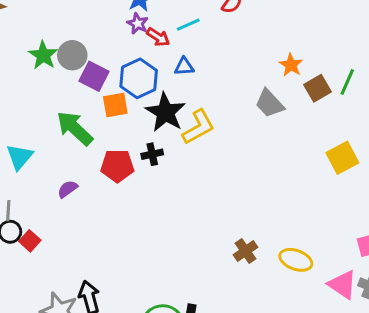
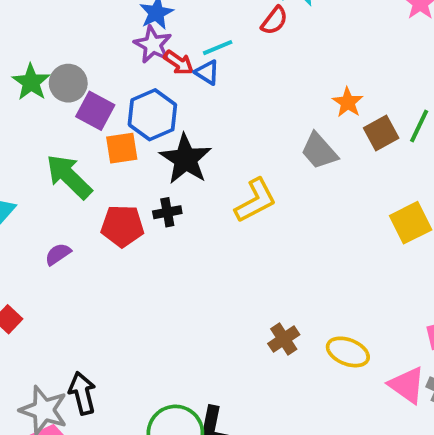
purple star: (138, 23) -> (153, 45), size x1.4
blue triangle: (184, 67) -> (207, 72), moved, turned 35
yellow L-shape: (198, 127) -> (256, 200), moved

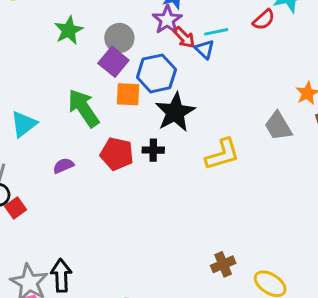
gray circle: (68, 83) -> (119, 38), moved

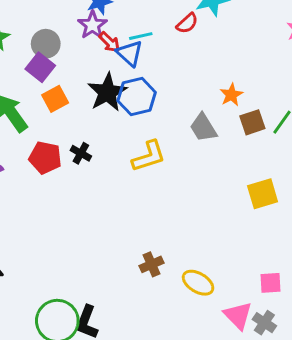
blue triangle: (205, 49) -> (130, 53), size x1.4
blue hexagon: (156, 73) -> (137, 97), moved
orange square: (128, 94) -> (55, 99), turned -30
black star: (175, 112) -> (107, 92), moved
black cross: (153, 150) -> (81, 153), turned 30

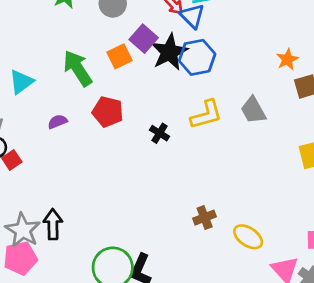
purple square: (40, 67) -> (144, 39), moved
gray trapezoid: (203, 128) -> (253, 110), moved
black cross: (81, 153) -> (160, 133), moved

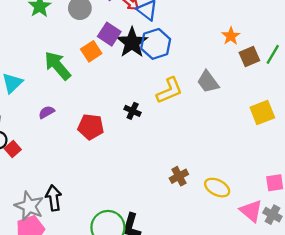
red pentagon: (108, 112) -> (91, 127), moved

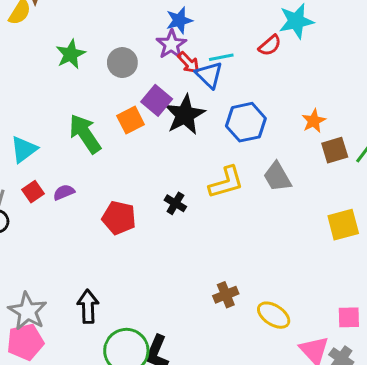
blue hexagon: (156, 44) -> (246, 122), moved
red square: (13, 149) -> (33, 192), moved
black arrow: (54, 198) -> (88, 306), moved

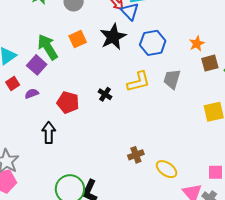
purple square: (157, 100) -> (37, 65), moved
gray trapezoid: (277, 177) -> (172, 79), turned 45
purple semicircle: (64, 192) -> (32, 94), moved
black arrow: (88, 306) -> (49, 133), moved

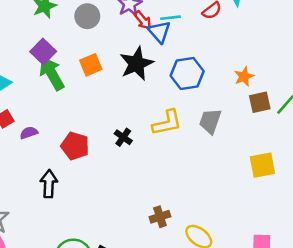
purple square: (37, 65) -> (43, 51), moved

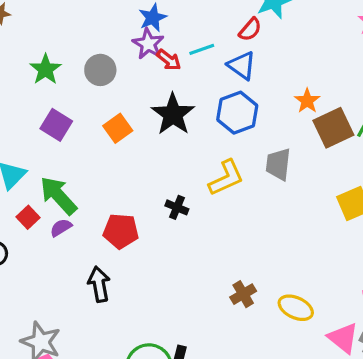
blue triangle: (159, 32) -> (242, 66), moved
green arrow: (52, 74) -> (58, 196), moved
brown square: (260, 102) -> (333, 128), size x1.4

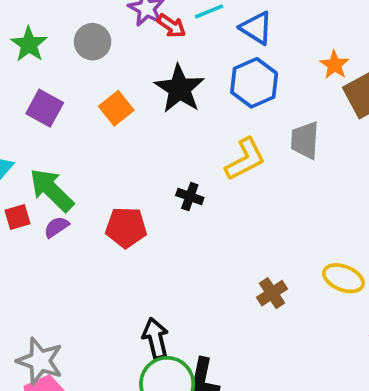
red square: (28, 217) -> (17, 217), turned 30
black arrow: (99, 284) -> (156, 338), moved
yellow ellipse: (296, 308) -> (343, 278), moved

